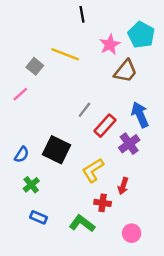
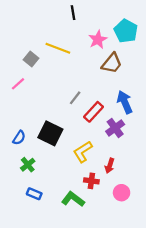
pink circle: (132, 233) -> (122, 193), moved

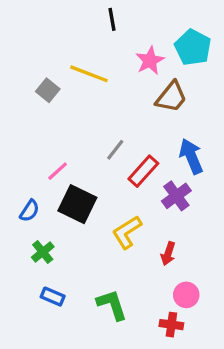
pink line: (18, 84) -> (58, 171), moved
red cross: (91, 181) -> (171, 325), moved
green L-shape: (73, 199) -> (112, 305), turned 35

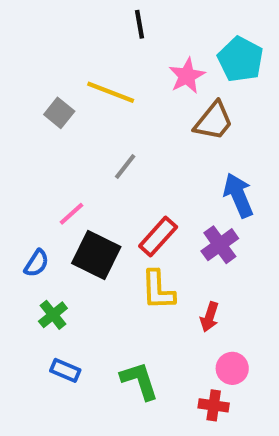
gray line: (115, 150) -> (125, 166), moved
red rectangle: (143, 171) -> (158, 236), moved
yellow L-shape: (127, 232) -> (158, 290), turned -60

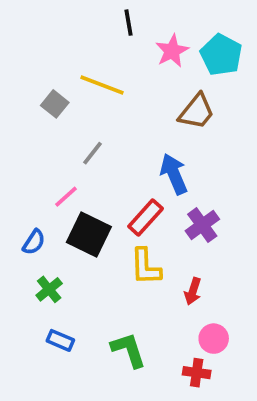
pink star: (187, 76) -> (172, 51), moved
gray line: (125, 166) -> (93, 153), moved
blue arrow: (238, 195) -> (174, 174), moved

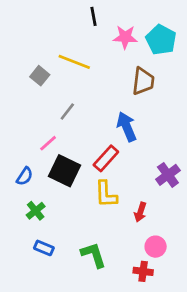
pink star: (172, 51) -> (125, 37), turned 30
brown trapezoid: (197, 112) -> (143, 81), turned -32
purple cross: (202, 225) -> (168, 175), moved

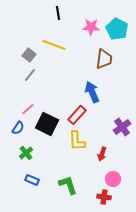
black line: (94, 16) -> (58, 13), moved
gray line: (67, 112) -> (30, 75), moved
pink line: (48, 143) -> (28, 109), moved

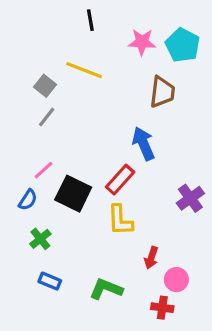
red arrow: (102, 154) -> (151, 258), moved
green L-shape: (68, 185) -> (106, 289), turned -50

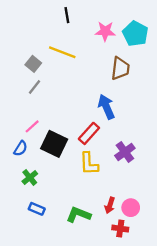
purple cross: (190, 198) -> (125, 152), moved
red arrow: (151, 258) -> (110, 205), moved

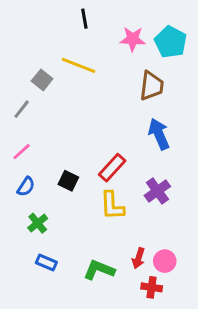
gray line: (34, 87) -> (22, 109), moved
blue arrow: (106, 107) -> (159, 134), moved
pink line: (32, 126) -> (22, 152), moved
black square: (54, 144) -> (68, 181), size x0.6

